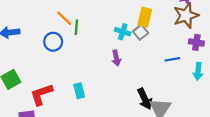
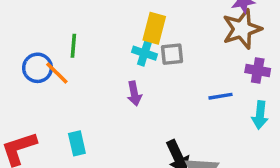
yellow rectangle: (145, 17) -> (154, 28), moved
orange line: (64, 18) -> (57, 73), moved
gray square: (141, 32) -> (172, 54), turned 32

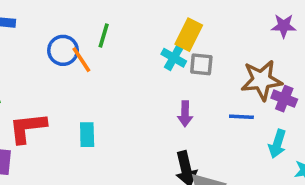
brown star: (242, 29) -> (262, 80), moved
purple arrow: (134, 94) -> (185, 114), moved

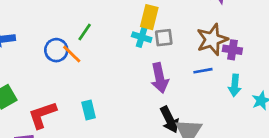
green line: (104, 36) -> (85, 32), turned 30
purple arrow: (185, 114) -> (160, 78), size x1.5

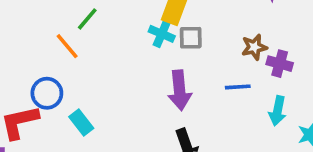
brown star: (212, 39) -> (254, 47), size x0.6
blue circle: (56, 50) -> (47, 93), moved
cyan rectangle: (89, 110) -> (81, 122), turned -30

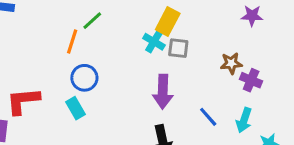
orange line: (67, 46) -> (72, 41), turned 50
blue line: (238, 87) -> (208, 117), moved, turned 45
blue circle: (47, 93) -> (84, 78), moved

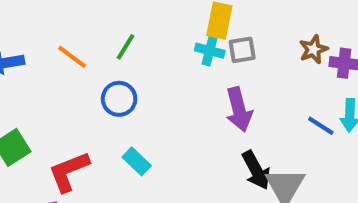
orange line: (72, 41) -> (72, 57), moved, turned -55
blue circle: (84, 78) -> (119, 99), moved
blue line: (208, 117) -> (321, 126), moved

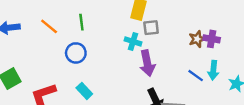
green line: (126, 47) -> (81, 22), turned -42
brown star: (313, 49) -> (197, 39), moved
cyan cross: (210, 51) -> (133, 41), moved

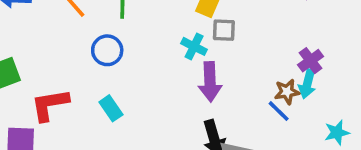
brown star: (197, 39) -> (287, 92), moved
purple cross: (212, 39) -> (310, 61), turned 35
cyan arrow: (213, 70) -> (307, 84), moved

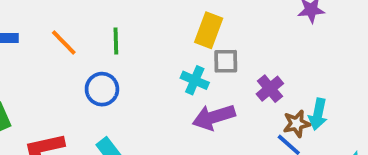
purple cross: (310, 61) -> (270, 89), moved
purple arrow: (210, 82) -> (214, 117), turned 78

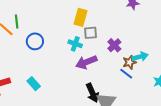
green line: (116, 41) -> (17, 22), moved
blue circle: (102, 89) -> (35, 41), moved
cyan arrow: (318, 114) -> (140, 57), turned -112

